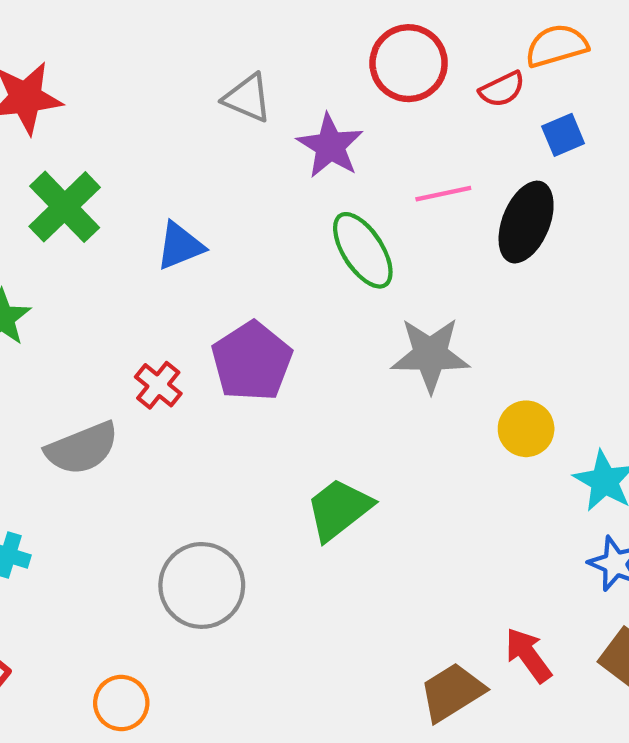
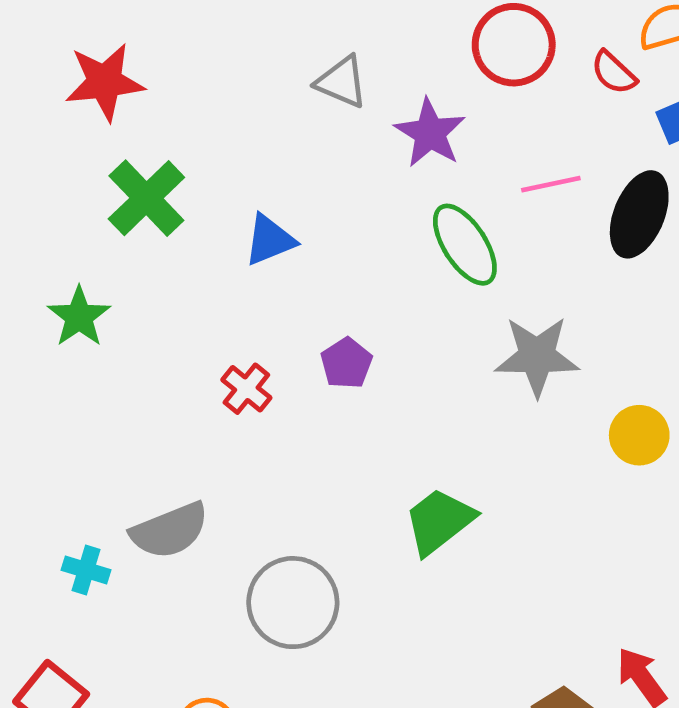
red semicircle: (502, 89) -> (614, 73), turned 69
purple pentagon: (252, 361) -> (346, 363), size x0.6
gray semicircle: (82, 448) -> (170, 530), moved

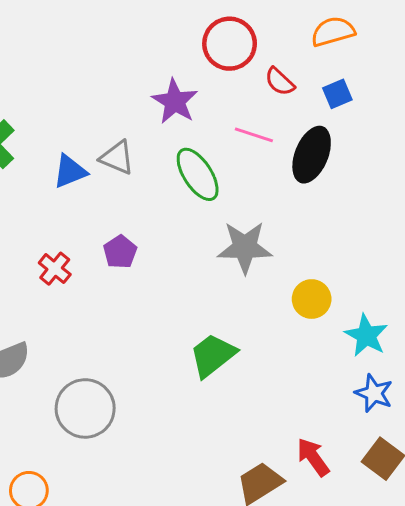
red semicircle: (614, 73) -> (280, 82), moved
gray triangle: (342, 82) -> (117, 158), moved
pink line: (551, 184) -> (254, 135), turned 30
green trapezoid: (439, 521) -> (213, 355), moved

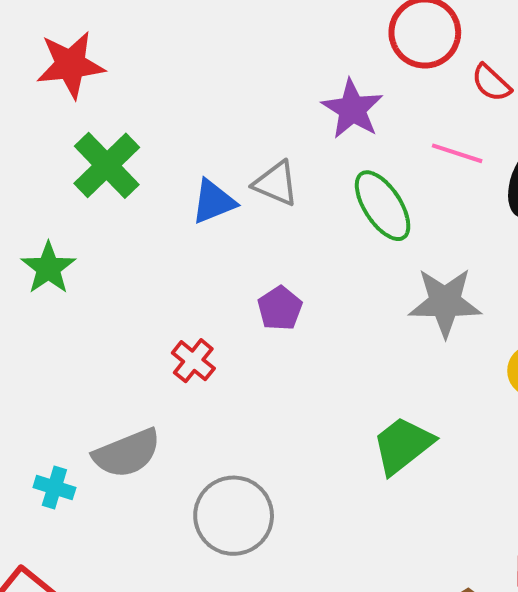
red cross: (55, 269) -> (193, 361), moved

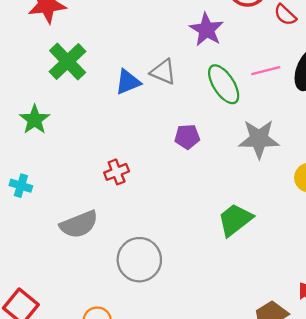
pink line: (457, 153) -> (266, 71), moved, turned -32
purple pentagon: (280, 308) -> (187, 137), moved, turned 30
red cross: (193, 361) -> (117, 172), turned 30
cyan cross: (54, 487) -> (21, 186), moved

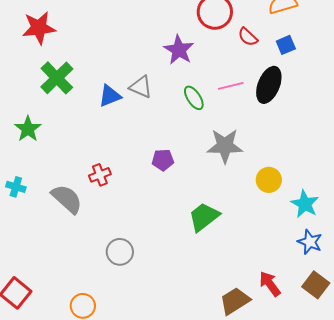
green ellipse: (224, 84) -> (194, 98), size x0.7
purple pentagon: (187, 137) -> (163, 160), moved
gray semicircle: (79, 224) -> (67, 199), moved, turned -116
gray circle: (139, 260) -> (120, 252), size x0.7

